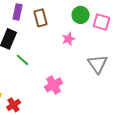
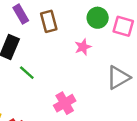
purple rectangle: (18, 12) -> (21, 14), turned -42
gray triangle: (98, 64) -> (118, 78), turned 35

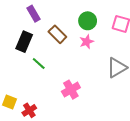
green circle: (98, 18) -> (88, 21), moved
brown rectangle: (49, 21) -> (57, 34), moved, turned -30

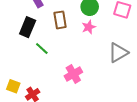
brown rectangle: (57, 34) -> (60, 20), turned 36

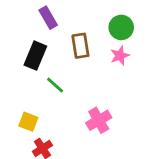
yellow square: (13, 86) -> (28, 122), moved

